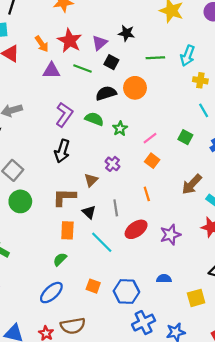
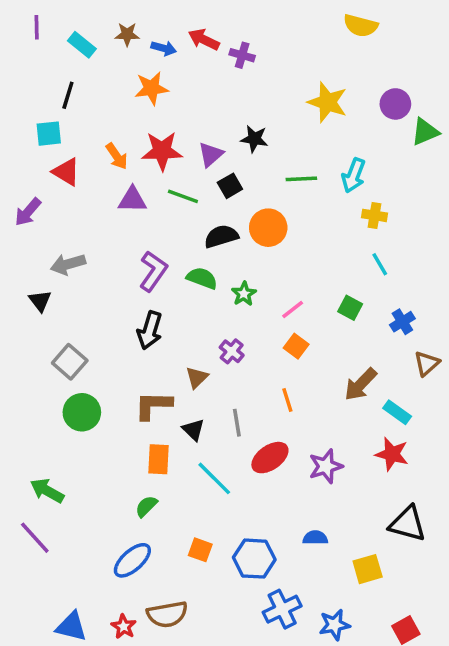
red star: (70, 41) -> (162, 151), turned -30
black square: (111, 62) -> (230, 186), turned 32

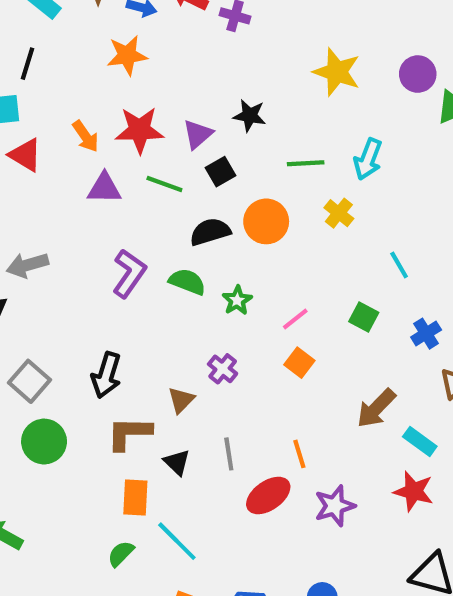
yellow cross: (374, 215) -> (339, 213), moved, turned 30
black arrow: (150, 330) -> (106, 375), moved
orange line: (287, 400) -> (299, 454), moved
cyan line: (214, 478) -> (177, 541), moved

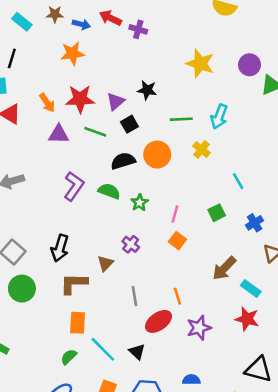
green square: (364, 317) -> (217, 213), turned 36
pink line: (295, 319) -> (175, 214), turned -36
black triangle: (177, 462) -> (137, 352), moved

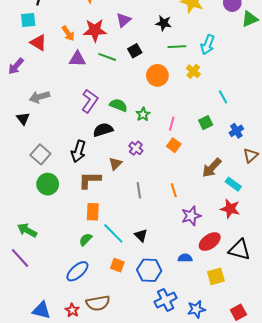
black star: (147, 90) -> (164, 23), moved
purple triangle: (115, 101) -> (124, 20), moved
black semicircle: (123, 161) -> (103, 130), moved
red ellipse: (158, 321) -> (210, 242), moved

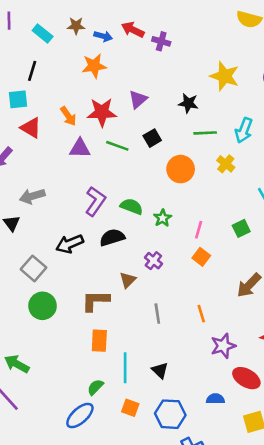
black arrow: (78, 151) -> (70, 244), moved, turned 50
cyan line: (113, 233) -> (125, 368), turned 45
green semicircle: (86, 239) -> (95, 387), moved
red ellipse: (210, 242) -> (246, 378), turned 65

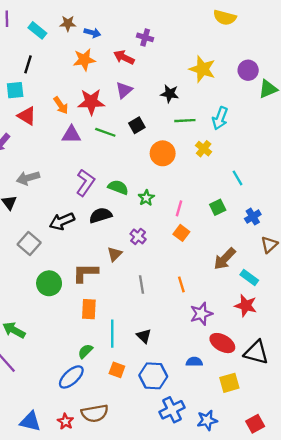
red arrow: (133, 30) -> (124, 57), moved
green circle: (43, 306) -> (49, 283), moved

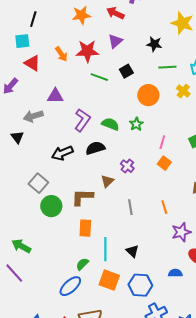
purple triangle: (71, 135) -> (55, 96), moved
green star: (146, 198) -> (136, 124), moved
gray square: (29, 243) -> (38, 183), moved
orange square: (117, 370) -> (109, 280), size x1.5

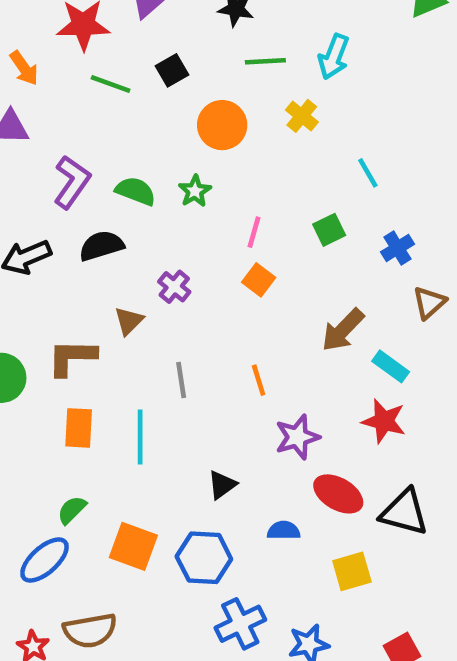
orange arrow: (61, 54) -> (24, 68), moved
cyan line: (105, 249) -> (140, 437), moved
black triangle: (132, 251) -> (222, 485), moved, turned 40

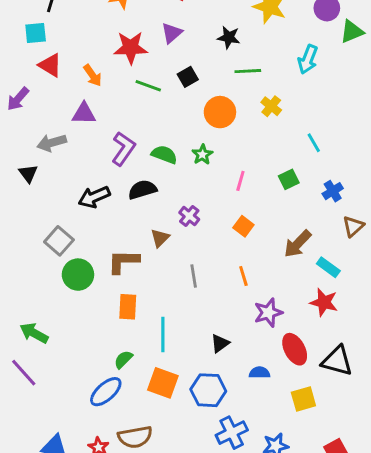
cyan arrow: (334, 57) -> (308, 59), moved
orange square: (259, 280) -> (243, 226), moved
cyan line: (140, 437) -> (163, 335), moved
red ellipse: (338, 494) -> (295, 349), turned 32

